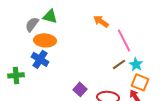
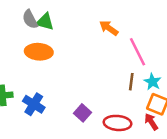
gray semicircle: (32, 24) -> (30, 19), moved, turned -63
blue cross: (40, 59) -> (34, 104), moved
brown line: (119, 64) -> (131, 82), turned -48

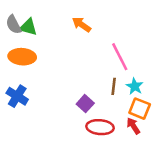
orange arrow: (109, 28) -> (81, 25), moved
blue cross: (34, 104) -> (17, 96), moved
purple square: (83, 113) -> (85, 104), moved

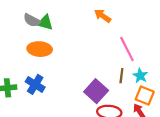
gray semicircle: (13, 25) -> (32, 20), turned -35
orange arrow: (81, 25) -> (103, 16), moved
purple square: (85, 104) -> (96, 91), size x1.5

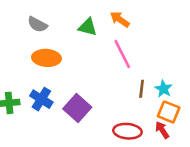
green triangle: (45, 23) -> (88, 27), moved
pink line: (127, 49) -> (122, 54), moved
purple square: (96, 91) -> (77, 108), moved

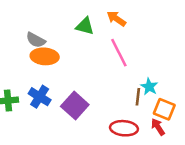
gray semicircle: (37, 24) -> (36, 40), moved
brown line: (142, 89) -> (138, 97), moved
cyan star: (163, 89) -> (149, 87), moved

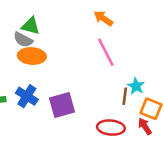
green triangle: (85, 26) -> (31, 26), moved
purple square: (75, 106) -> (62, 105), turned 32

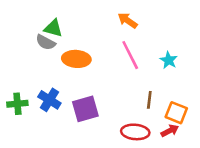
orange ellipse: (32, 56) -> (76, 59), moved
cyan star: (136, 86) -> (169, 60), moved
red arrow: (145, 126) -> (170, 131), turned 96

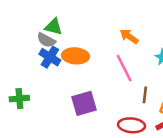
orange arrow: (128, 20) -> (129, 36), moved
pink line: (130, 55) -> (124, 68), moved
blue cross: (49, 100) -> (50, 57), moved

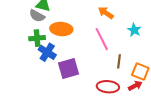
blue cross: (50, 57) -> (47, 52), moved
green cross: (19, 99) -> (37, 38), moved

